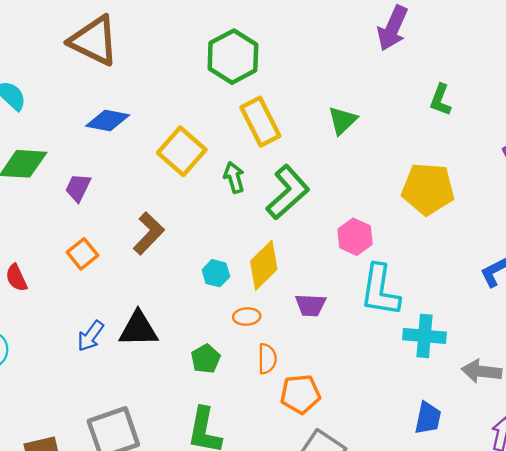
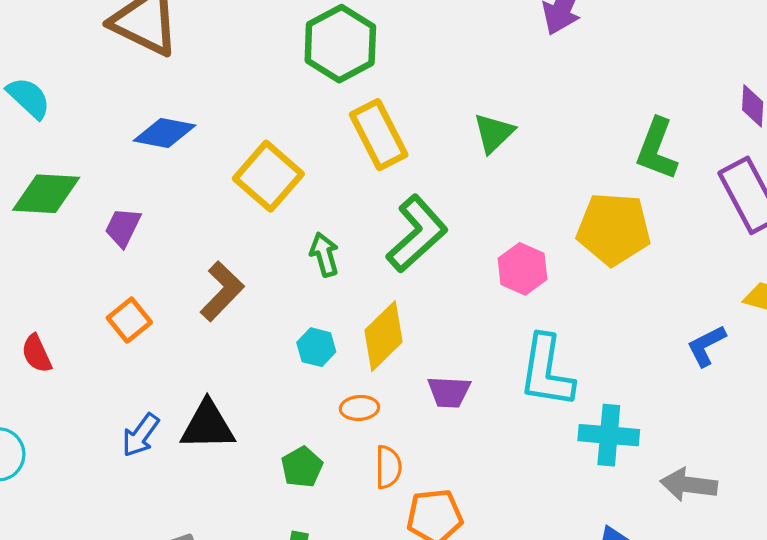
green L-shape: (440, 100) -> (657, 149), moved, size x1.4
green arrow: (234, 177) -> (324, 255), moved
pink hexagon: (355, 237) -> (523, 269), moved

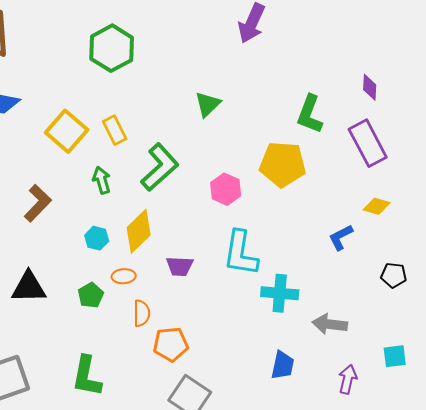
yellow rectangle: (379, 135) -> (115, 130), moved, size x0.7
green pentagon: (302, 467) -> (91, 295), moved

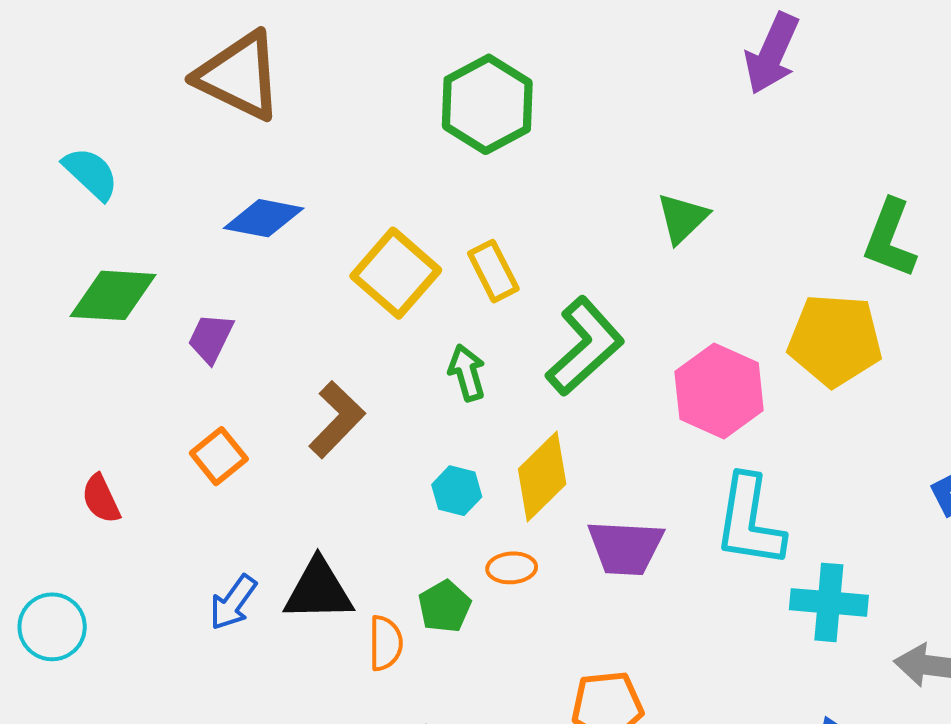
pink hexagon: (226, 189) -> (719, 391), size x1.4
purple trapezoid: (180, 266) -> (625, 548), size x1.4
orange semicircle: (142, 313) -> (386, 643), moved

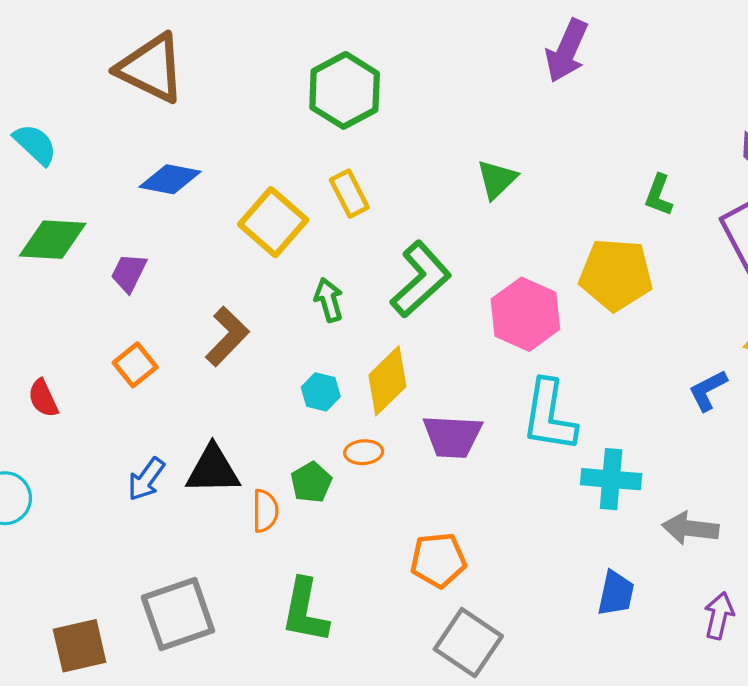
green L-shape: (890, 239) -> (659, 195), size x0.7
yellow rectangle: (493, 271) -> (349, 194), moved

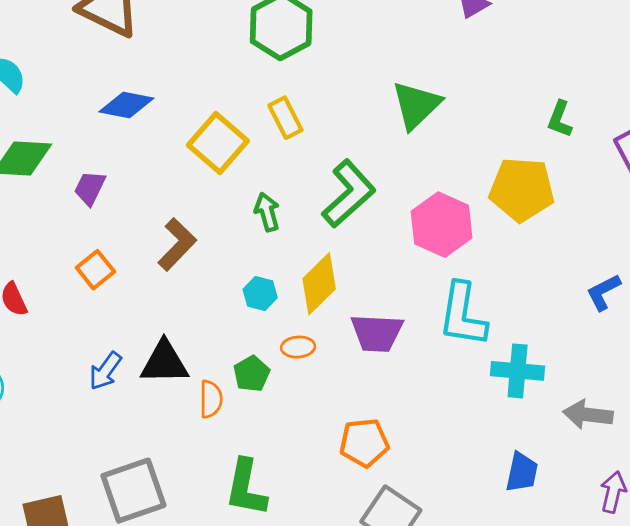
green triangle: (497, 179) -> (416, 105), size x1.4

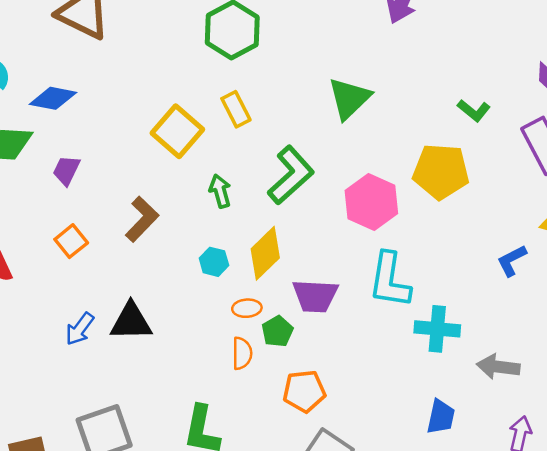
blue diamond: (126, 105) -> (53, 98), moved
green L-shape: (560, 119) -> (474, 111), turned -72
green pentagon: (252, 374) -> (277, 331), moved
orange semicircle: (211, 399) -> (242, 353), moved

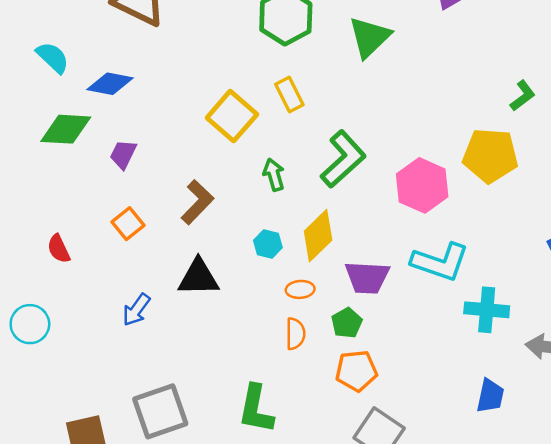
green triangle: (349, 98) -> (370, 37), moved
green L-shape: (474, 111) -> (523, 96), turned -76
cyan L-shape: (390, 280) -> (440, 262), turned -80
black triangle: (131, 322) -> (199, 277), moved
green pentagon: (277, 331) -> (347, 323), moved

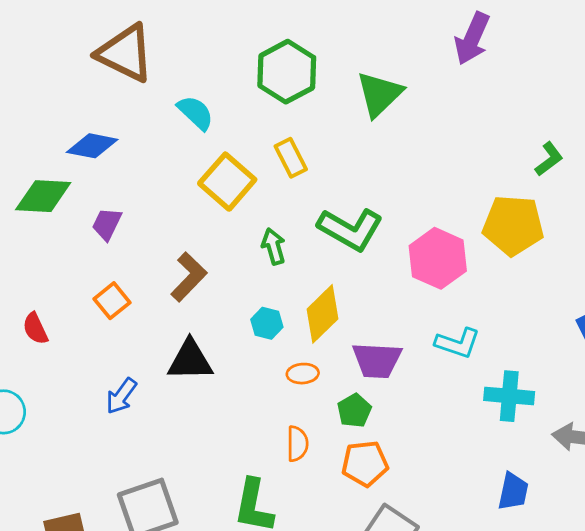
cyan semicircle: (53, 57) -> (195, 113), moved
green L-shape: (343, 159) -> (350, 229), turned 72
cyan L-shape: (440, 262) -> (458, 343), size x0.7
orange semicircle: (295, 334) -> (297, 444), moved

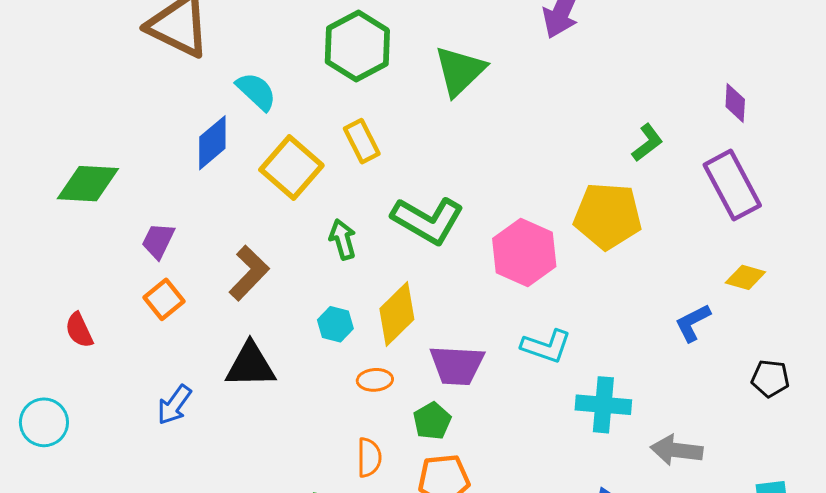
blue diamond: (92, 146) -> (212, 143), moved, turned -51
purple trapezoid: (107, 224) -> (158, 241), moved

